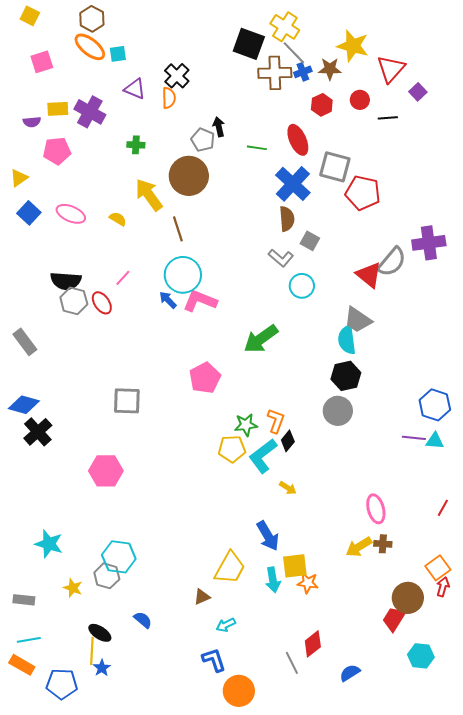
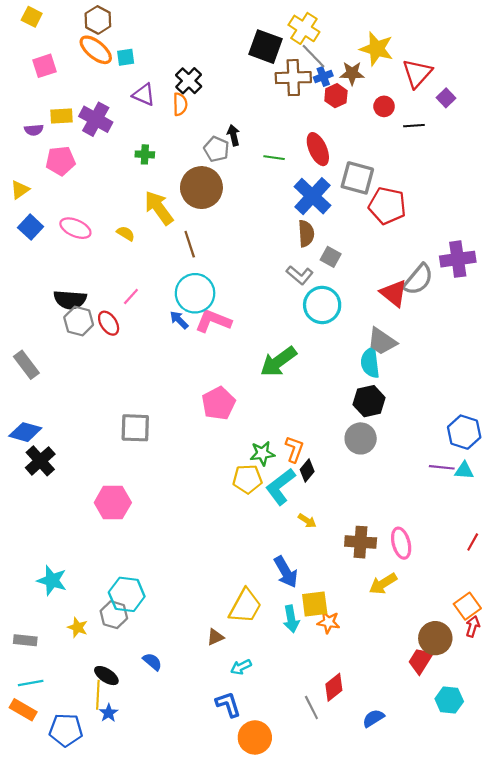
red hexagon: (322, 105) -> (336, 96), moved
cyan circle: (302, 286) -> (322, 305), size x1.4
brown cross: (383, 544) -> (361, 542), moved, size x1.6

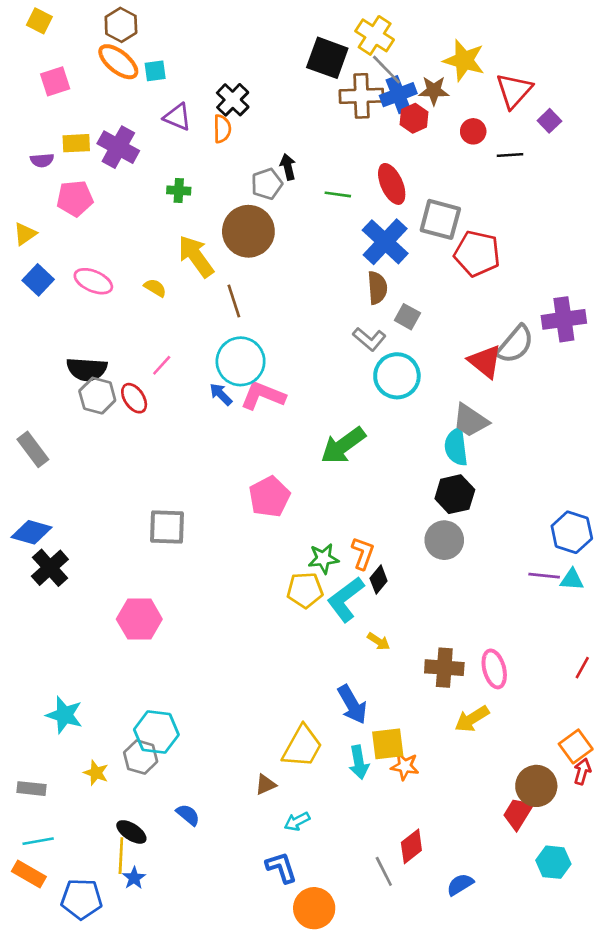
blue cross: (323, 76) -> (398, 95), size x1.5
gray pentagon: (216, 149) -> (267, 184), turned 30

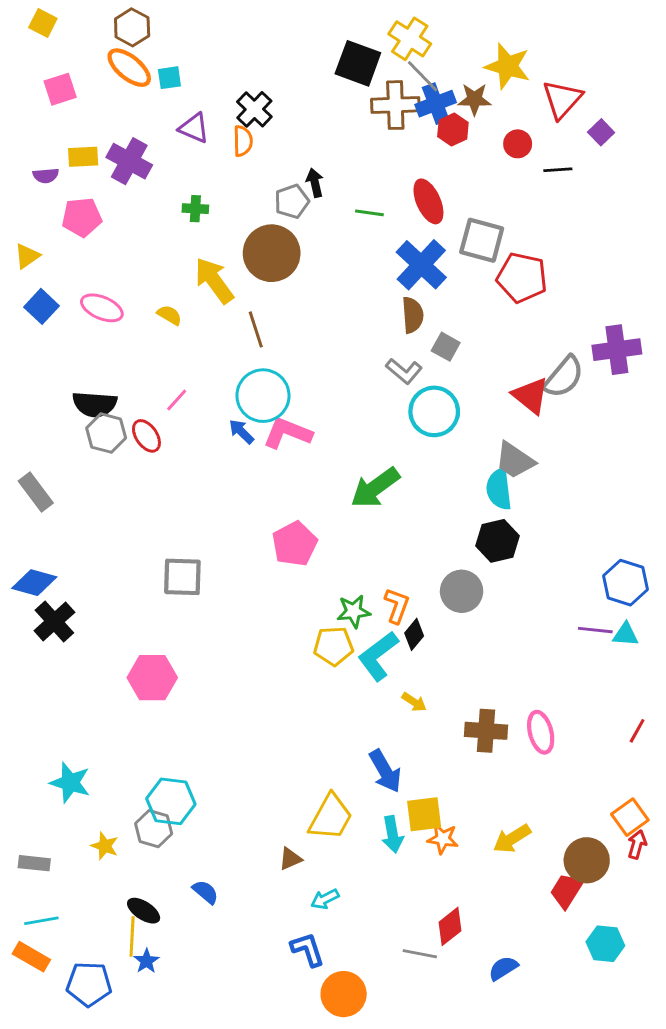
gray circle: (444, 540) -> (462, 591), moved
yellow arrow: (472, 719) -> (512, 839), moved
gray line: (384, 871) -> (420, 954), turned -52

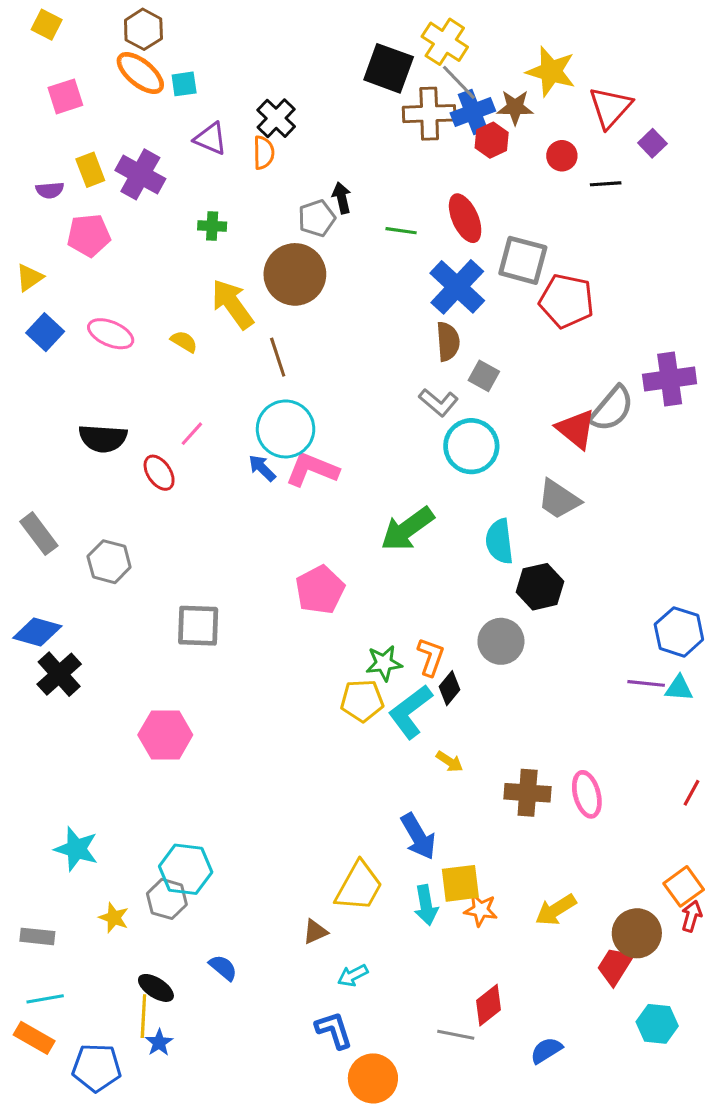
yellow rectangle: (83, 157) -> (90, 170), turned 72
gray hexagon: (106, 433) -> (109, 562), moved
cyan semicircle: (499, 489) -> (499, 541), moved

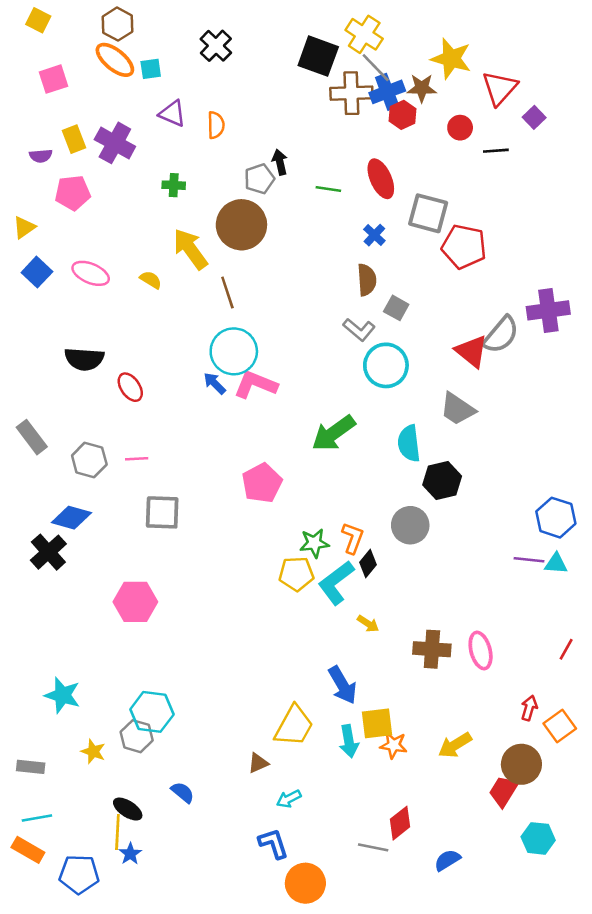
black cross: (276, 118) -> (216, 46), moved
blue cross: (457, 287) -> (374, 235), size x0.5
pink line: (192, 434) -> (137, 459), moved, turned 45
blue diamond: (37, 632) -> (71, 518), moved
red arrow: (691, 916) -> (529, 708), moved

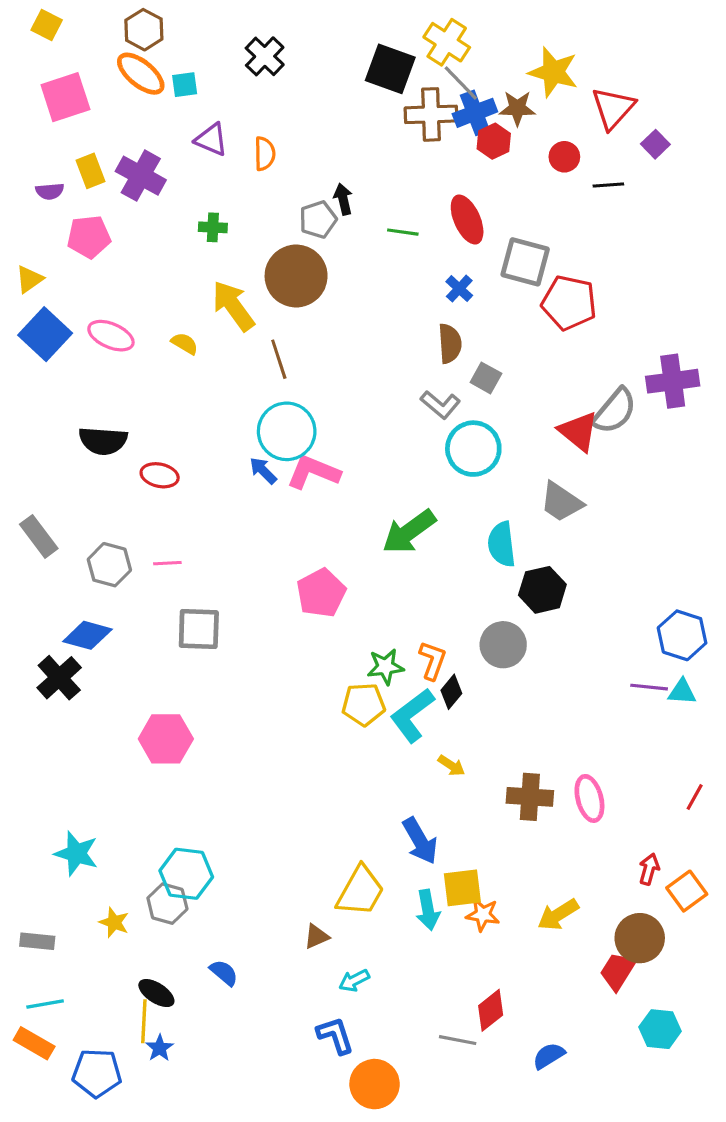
pink square: (54, 79) -> (65, 97), size x1.4
blue square: (37, 272) -> (45, 334), size x1.4
red ellipse: (130, 387) -> (160, 475), turned -44

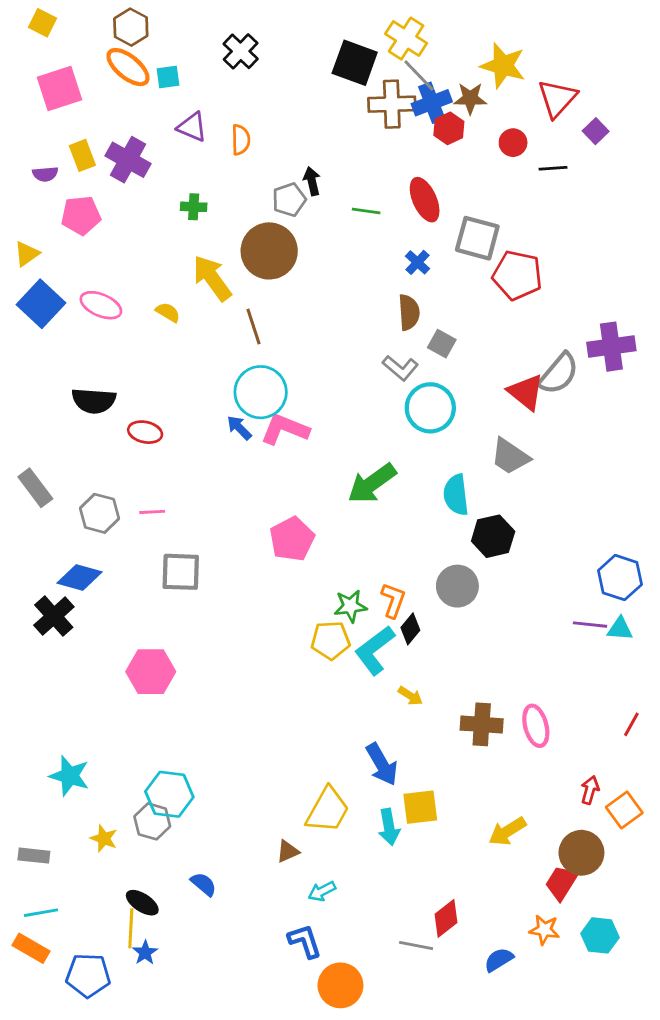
orange star: (483, 915) -> (544, 930), moved

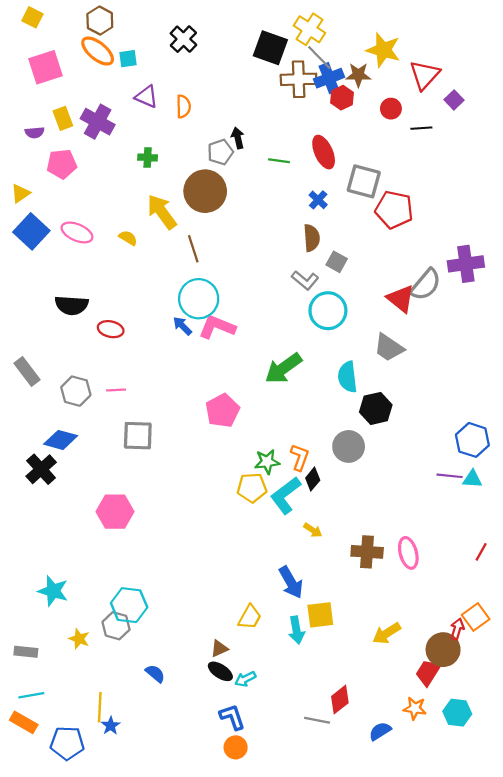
red arrow: (590, 790) -> (457, 629), moved
yellow trapezoid: (328, 810) -> (250, 617), size x0.7
black ellipse: (142, 903) -> (220, 671), moved
orange circle: (340, 985) -> (236, 747), moved, size x0.7

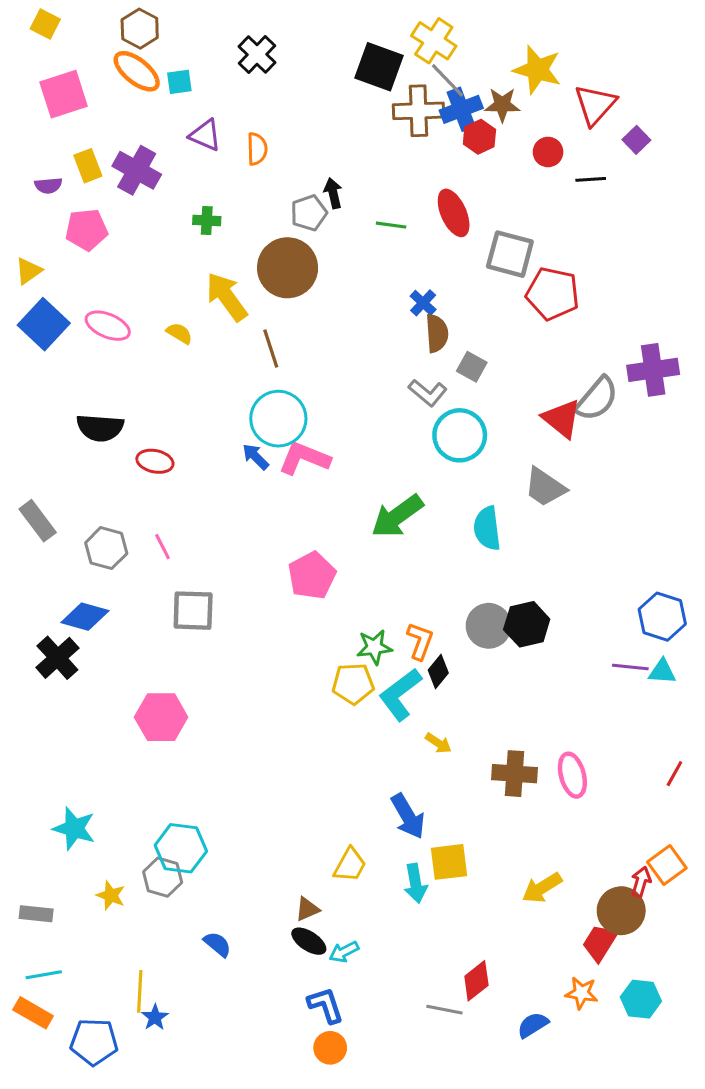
blue cross: (318, 200) -> (423, 303), moved
pink line: (116, 390) -> (163, 547), turned 66
black hexagon: (376, 408) -> (527, 624), moved

